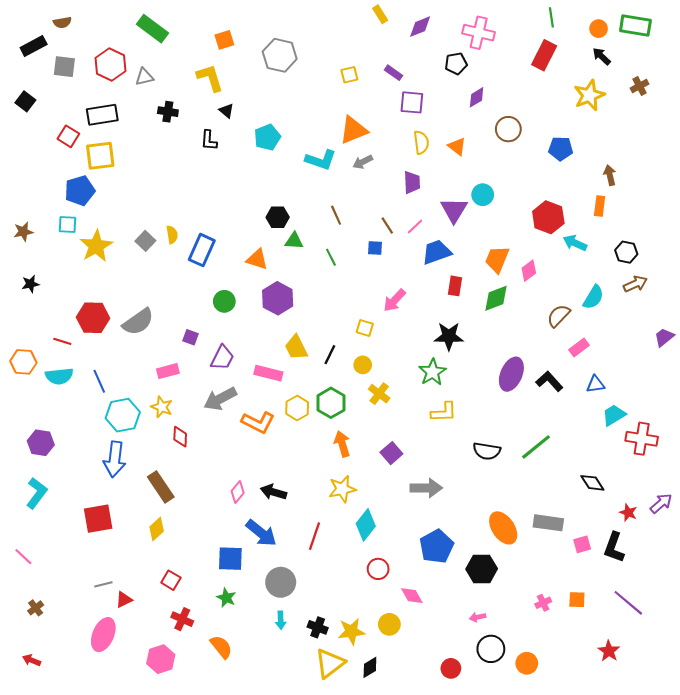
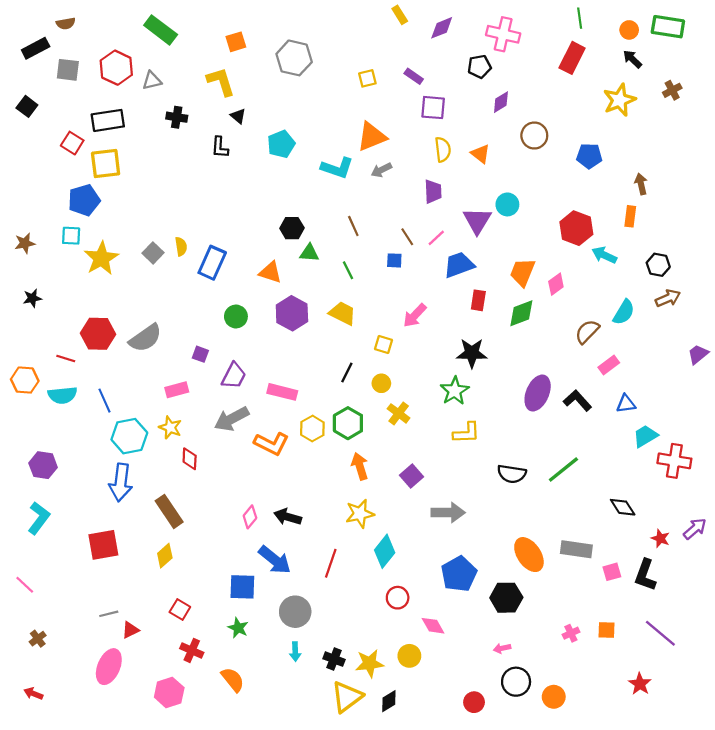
yellow trapezoid: (296, 347) -> (343, 313), moved, turned 144

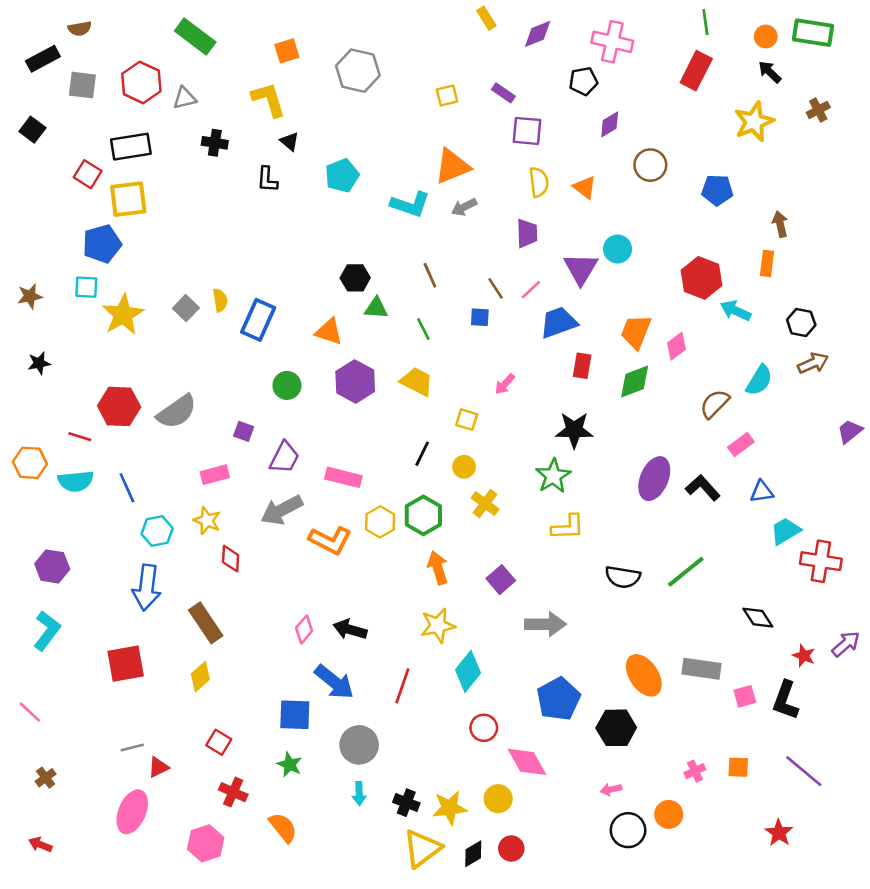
pink arrow: (415, 315) -> (505, 384), size x0.7
cyan hexagon: (129, 436) -> (157, 531), size x0.7
pink diamond: (433, 626) -> (527, 762), size x1.4
orange circle: (554, 697) -> (669, 814), moved
red circle: (474, 702) -> (511, 849), moved

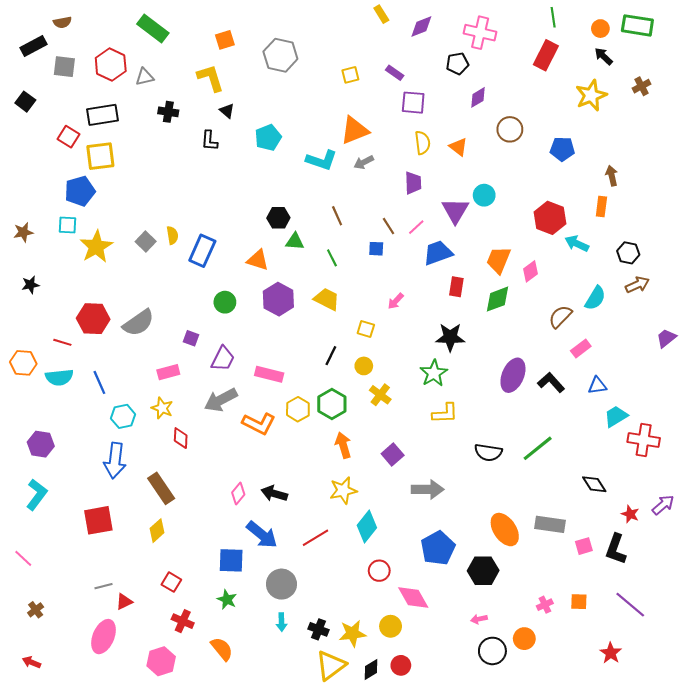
red line: (402, 686) -> (315, 538), turned 40

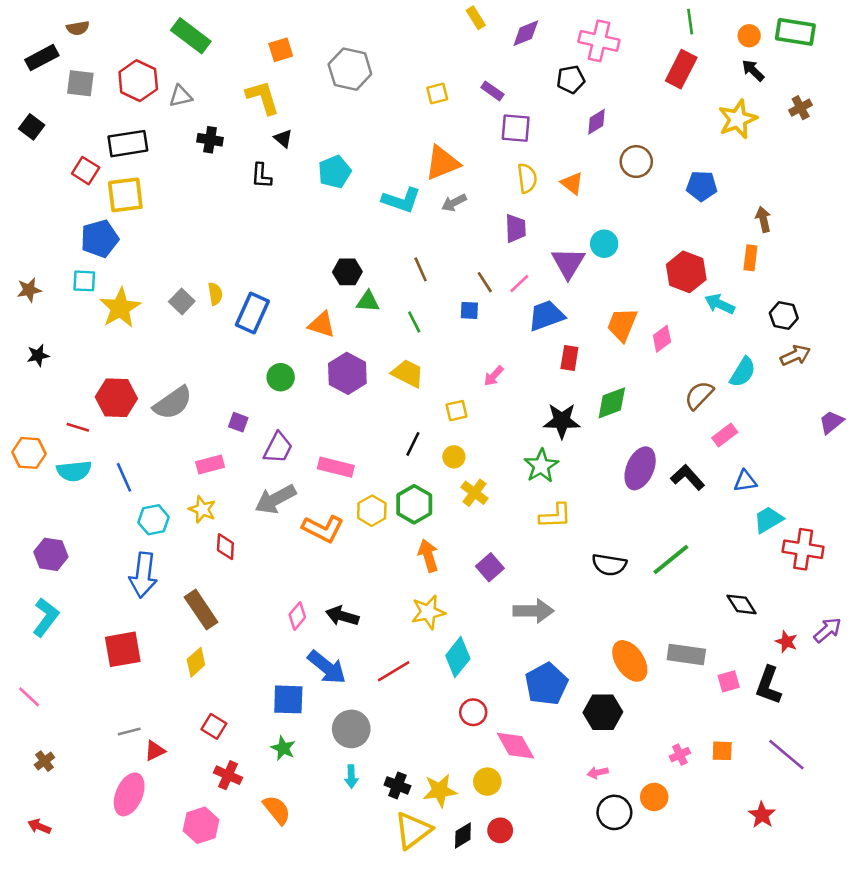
green diamond: (498, 299) -> (612, 403), moved
yellow square: (366, 329) -> (457, 411), turned -30

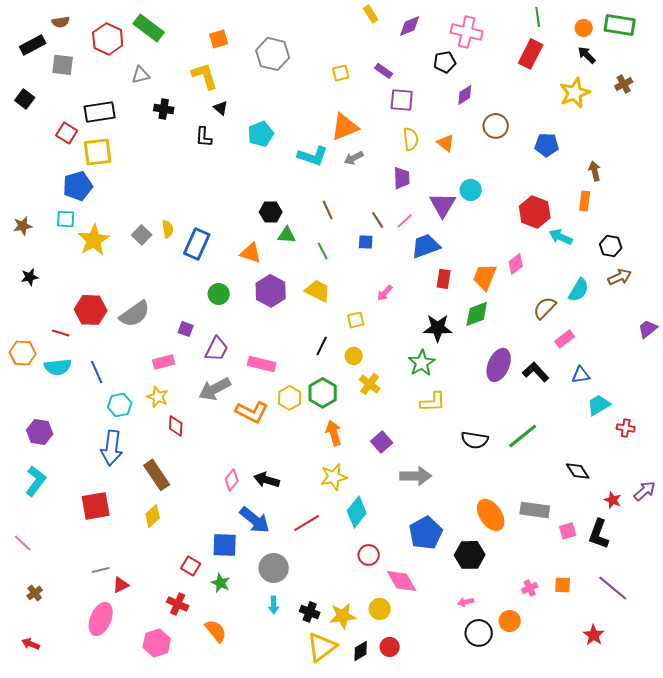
red hexagon: (138, 81) -> (108, 39), moved
orange trapezoid: (622, 325) -> (485, 277), moved
red cross: (803, 549) -> (626, 428), size x0.6
red square: (214, 726) -> (191, 566), moved

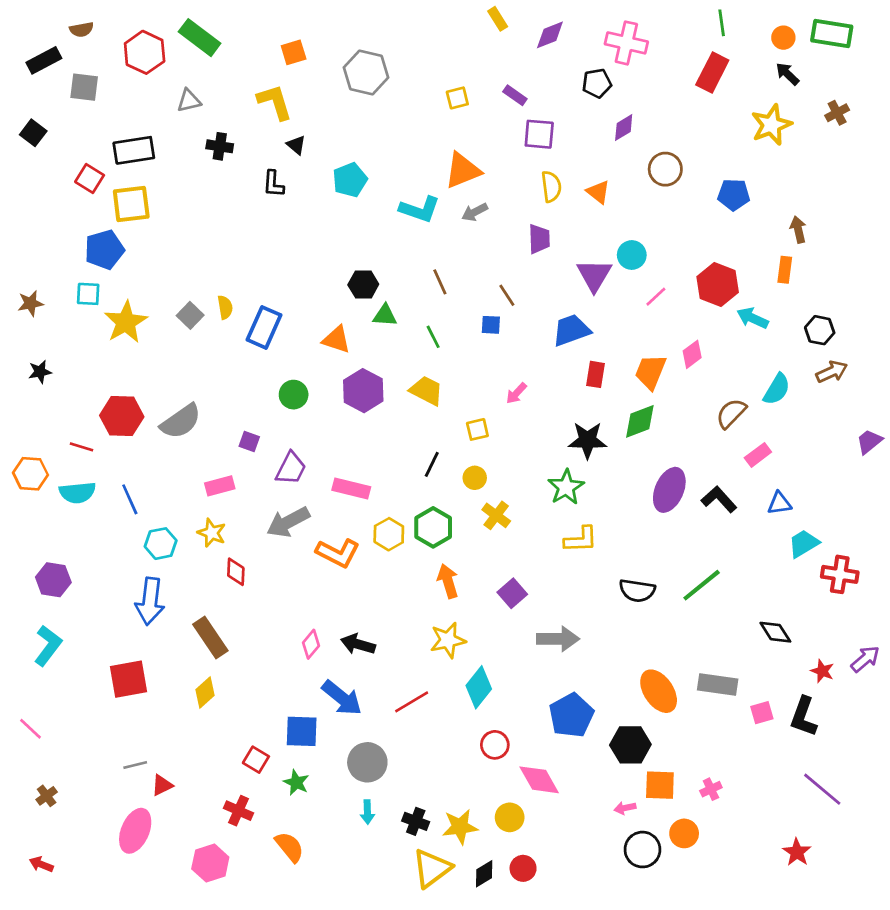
pink line: (405, 221) -> (656, 297), moved
red cross: (626, 428) -> (840, 574), size x1.5
orange square: (563, 585) -> (660, 785), moved, size x1.4

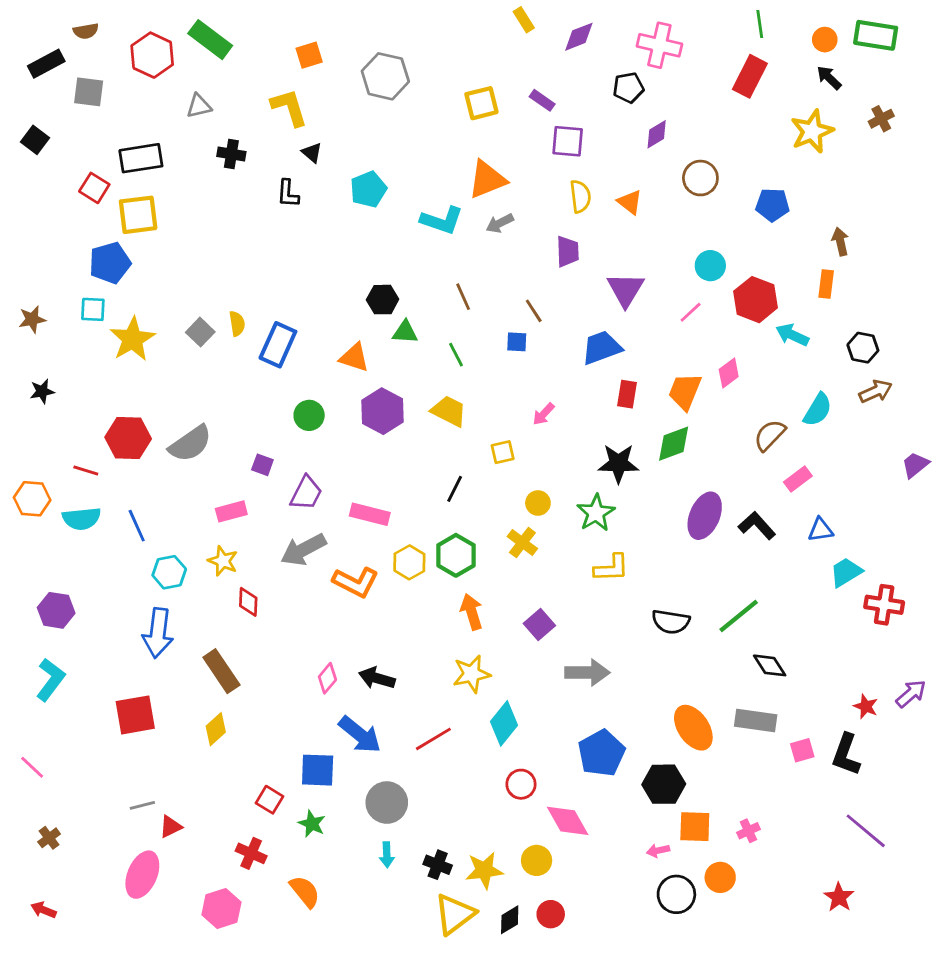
yellow square: (457, 98) -> (481, 103), size x1.4
cyan circle: (632, 255) -> (710, 266), moved
yellow circle: (475, 478) -> (538, 503), moved
black diamond: (775, 632) -> (770, 665), moved

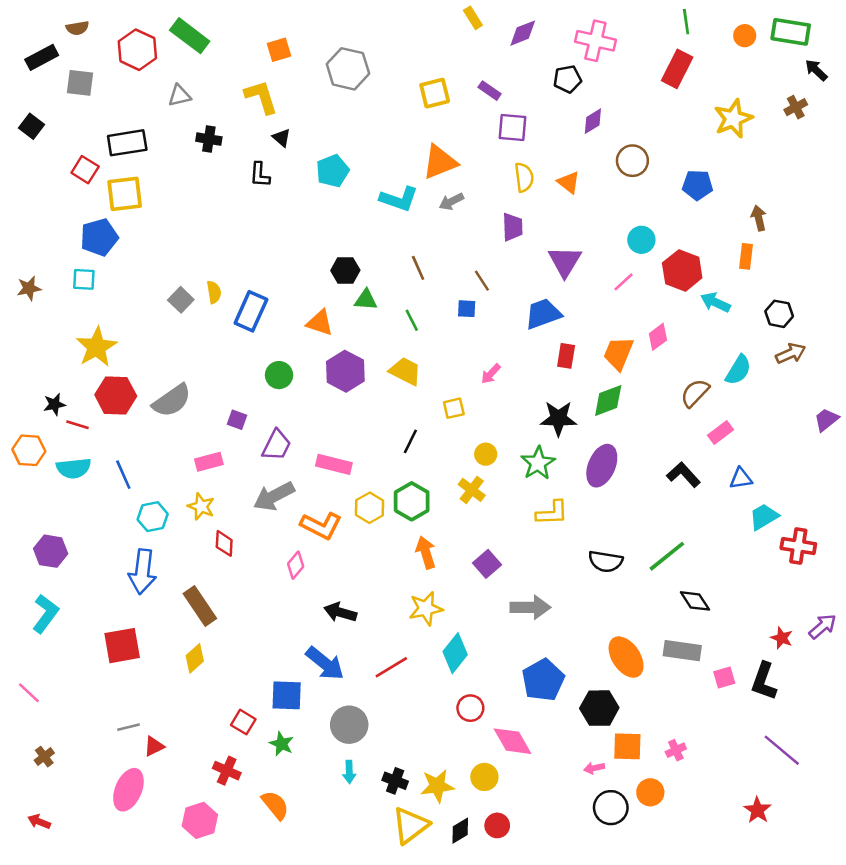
black arrow: (829, 78) -> (816, 70), moved
yellow star: (132, 339) -> (97, 347), moved
black star: (42, 391) -> (54, 404), moved
purple ellipse: (705, 516) -> (602, 466), moved
pink diamond: (327, 678) -> (296, 565), moved

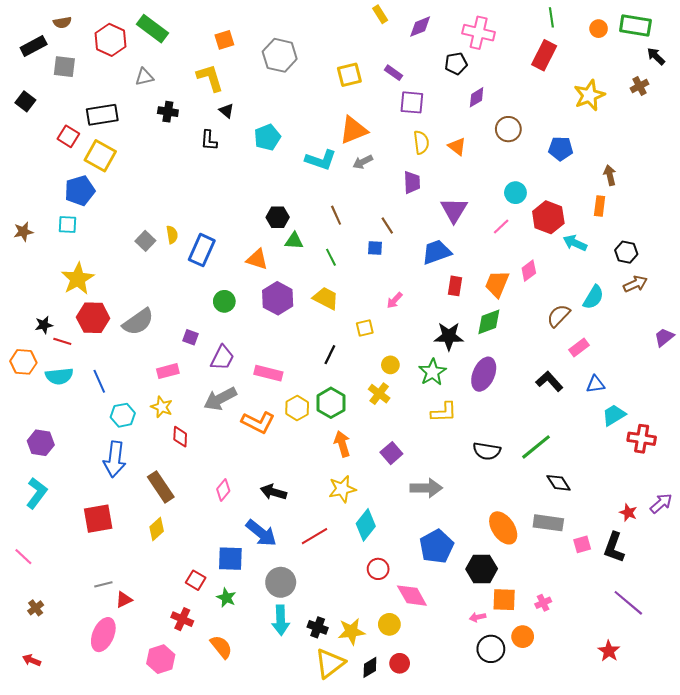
yellow square: (125, 194) -> (100, 156), turned 36
pink diamond: (296, 565) -> (223, 490), moved
cyan arrow: (349, 772) -> (281, 620), size x1.6

